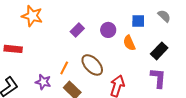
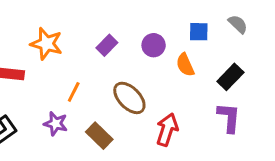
orange star: (32, 16) -> (47, 44), moved
orange line: (64, 68) -> (74, 92), moved

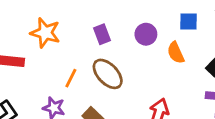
purple rectangle: (107, 45) -> (102, 34), turned -66
brown ellipse: (129, 98) -> (108, 74), moved

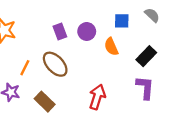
purple rectangle: (102, 34) -> (60, 31), moved

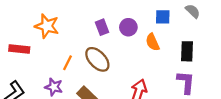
black rectangle: (146, 56) -> (187, 51), turned -42

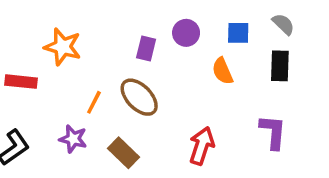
purple rectangle: (102, 27) -> (146, 48), turned 35
purple circle: (128, 27) -> (186, 33), moved
black rectangle: (187, 51) -> (280, 66), moved

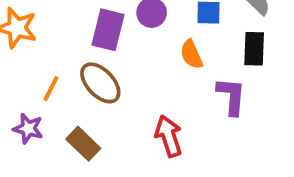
purple rectangle: (146, 48) -> (108, 30), size x1.5
purple L-shape: (273, 132) -> (231, 96), moved
red arrow: (202, 146) -> (169, 136), turned -36

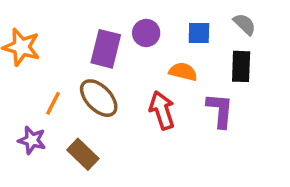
orange semicircle: (191, 54) -> (183, 72), turned 128
red arrow: (169, 136) -> (162, 110), moved

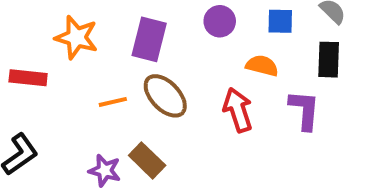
purple rectangle: (106, 49) -> (149, 39), moved
orange line: (53, 103) -> (113, 102), turned 50
purple star: (32, 140) -> (105, 171), moved

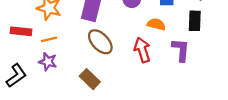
orange line: (113, 102) -> (49, 39), moved
purple star: (105, 171) -> (48, 62), moved

